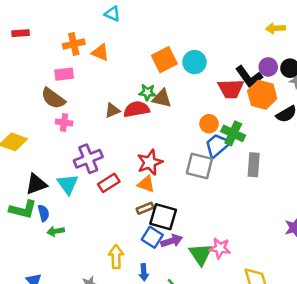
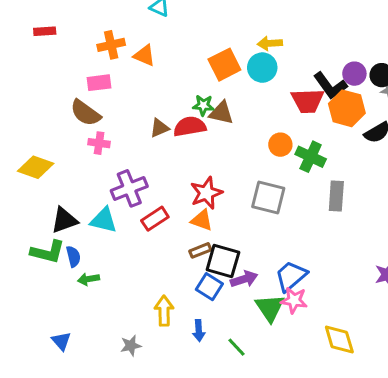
yellow arrow: (275, 28) -> (270, 43), moved
blue trapezoid: (217, 145) -> (291, 276), moved
cyan triangle: (68, 184) -> (104, 220), turned -40
purple arrow: (172, 241) -> (244, 279), moved

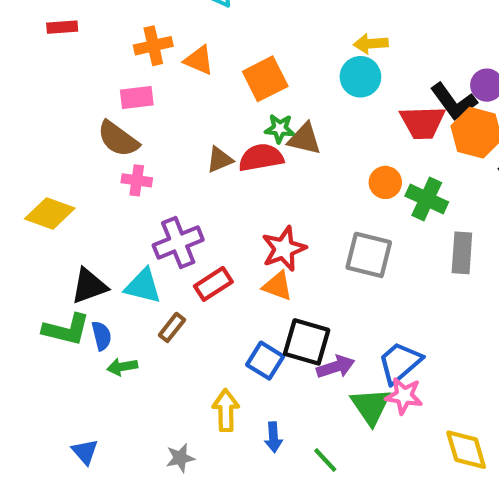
orange square: (224, 65) -> (265, 79), moved
brown rectangle: (200, 250) -> (172, 327), moved, turned -30
blue square: (209, 287) -> (265, 361), moved

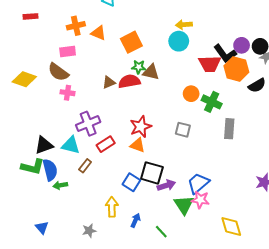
yellow diamond: (50, 214) -> (24, 79), moved
gray square: (369, 255) -> (183, 130), size x0.7
blue semicircle: (102, 336) -> (50, 170), size x1.5
blue arrow: (273, 437) -> (135, 220), turned -152

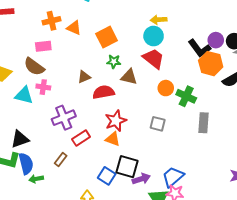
red trapezoid: (210, 64) -> (154, 58), moved, turned -140
brown triangle: (151, 72) -> (129, 77), moved
red semicircle: (129, 81) -> (104, 92), moved
cyan triangle: (71, 145) -> (24, 95), moved

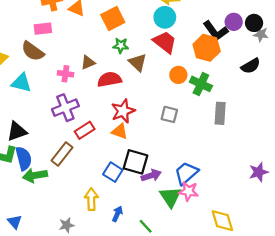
orange hexagon: (211, 64) -> (207, 48), moved
brown triangle: (129, 77) -> (138, 62), turned 30
pink cross: (43, 87) -> (65, 74), moved
brown rectangle: (61, 159) -> (62, 154), size x1.5
green arrow: (36, 179) -> (35, 175), size x1.5

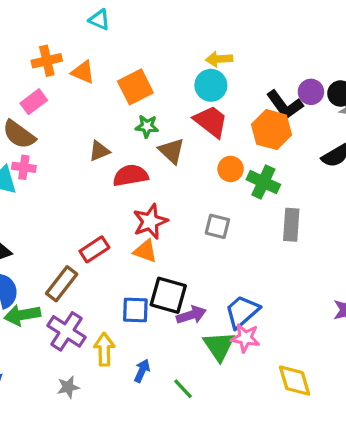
pink rectangle: (43, 29) -> (34, 102), turned -30
pink cross: (65, 74) -> (24, 167), moved
purple cross: (65, 108) -> (67, 331), moved, turned -35
blue square: (113, 172) -> (135, 310), turned -30

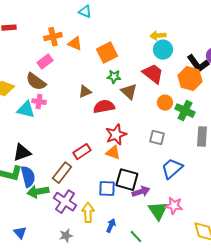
cyan circle: (211, 85) -> (163, 50), moved
blue trapezoid: (242, 312) -> (172, 169), moved

